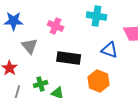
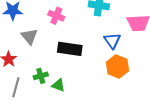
blue triangle: (110, 50) -> (112, 41), turned 36
orange hexagon: (99, 81) -> (117, 67), moved

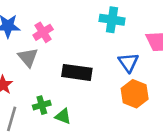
pink cross: (56, 16) -> (43, 32), moved, turned 35

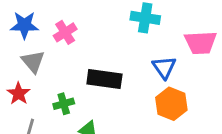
gray triangle: (28, 57) -> (33, 62), moved
green cross: (42, 105) -> (64, 104), moved

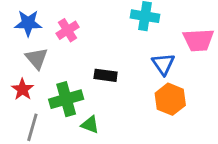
black rectangle: (104, 79) -> (106, 75), size x0.7
green cross: (64, 104) -> (66, 99), size x1.6

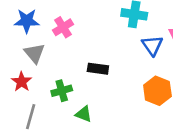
blue triangle: (163, 64) -> (152, 45), moved
green cross: (66, 99) -> (62, 91), size x0.7

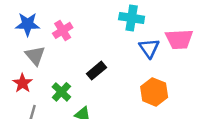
black rectangle: (98, 69) -> (96, 71), turned -48
green cross: (62, 91) -> (61, 92), turned -30

